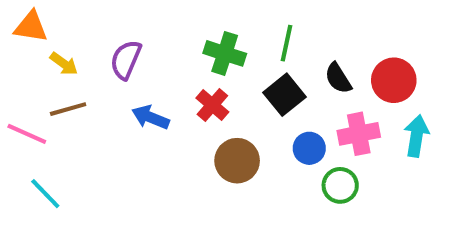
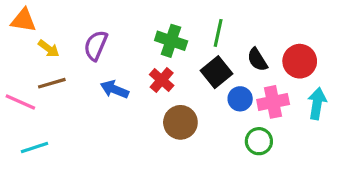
blue circle: (309, 148) -> (240, 99), moved
cyan line: (45, 194) -> (35, 147), turned -64

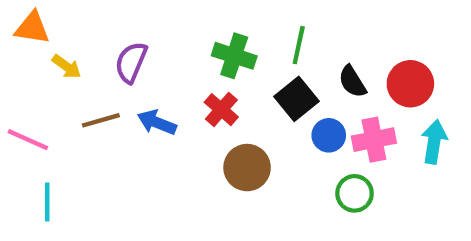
brown line: (52, 83) -> (101, 120), moved
cyan line: (35, 147) -> (47, 202), turned -72

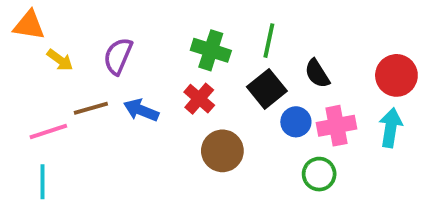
red circle: (410, 84) -> (396, 75), moved
pink line: (28, 140) -> (48, 132), moved, turned -42

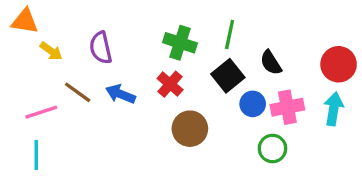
purple semicircle: (118, 56) -> (101, 48), turned -36
brown line: (91, 108) -> (78, 92), turned 52

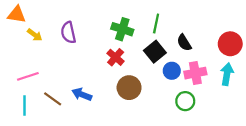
brown line: (78, 92) -> (53, 99), moved
blue arrow: (121, 94) -> (82, 94), moved

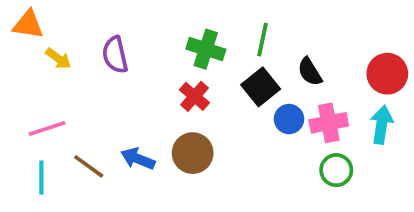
brown circle: (129, 88) -> (193, 153), moved
green circle: (185, 101) -> (336, 170), moved

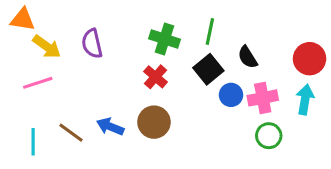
yellow arrow: (58, 59) -> (47, 47), size x1.4
pink line: (47, 128) -> (38, 83), moved

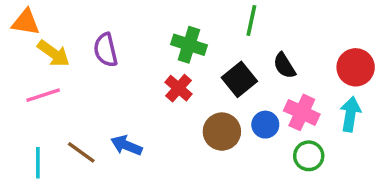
green line: (210, 31) -> (251, 20), moved
blue circle: (231, 95) -> (265, 125), moved
pink cross: (263, 98) -> (302, 112), turned 36
brown circle: (154, 122) -> (222, 132), moved

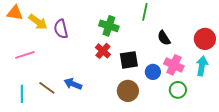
yellow arrow: (54, 53) -> (38, 22), moved
black square: (239, 79) -> (129, 60), moved, turned 30
brown circle: (222, 132) -> (128, 91), moved

